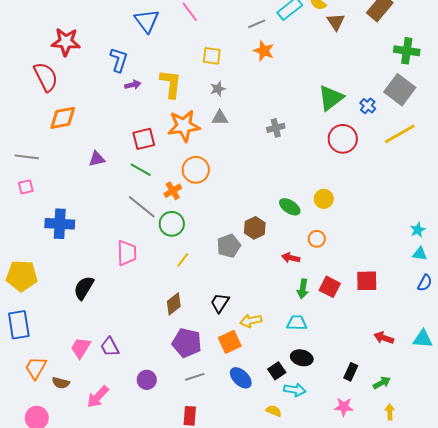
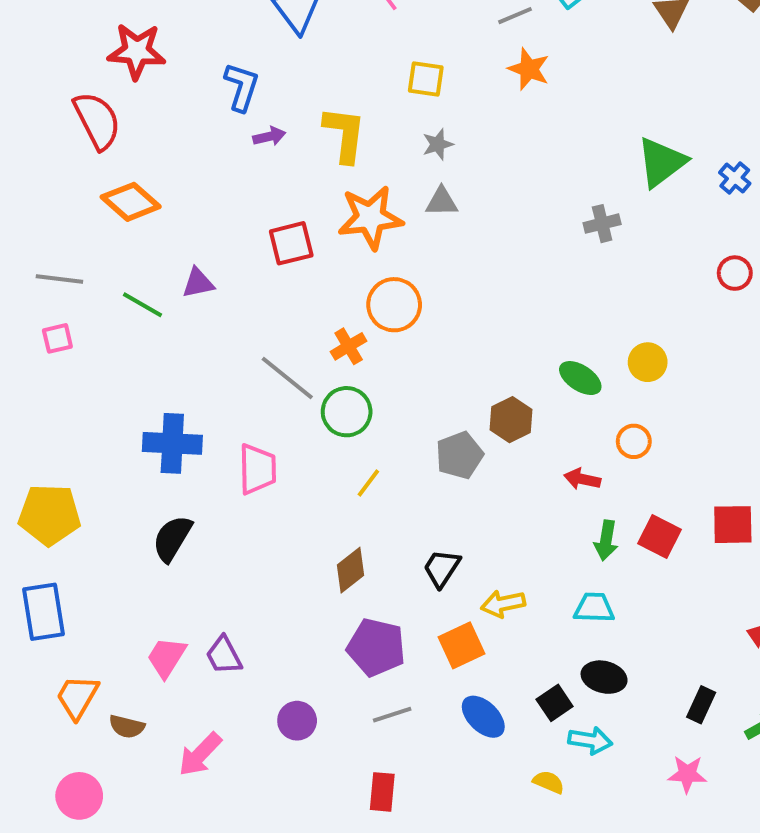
orange diamond: (63, 118) -> (131, 202), turned 52
gray cross: (276, 128) -> (602, 224), moved
red circle: (343, 139) -> (735, 273), moved, size x0.6
green line: (141, 170) -> (143, 305), moved
blue cross: (60, 224) -> (172, 443), moved

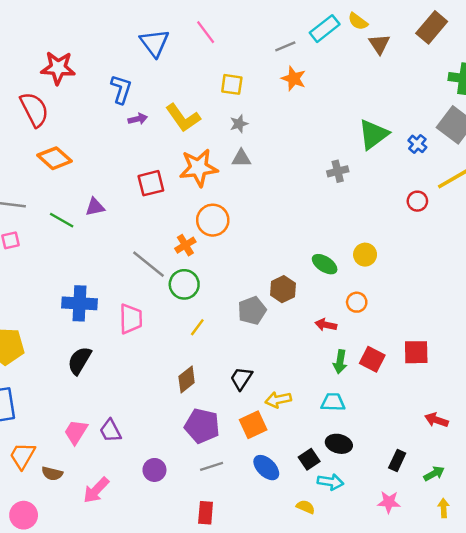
yellow L-shape: (345, 134) -> (183, 118), turned 138

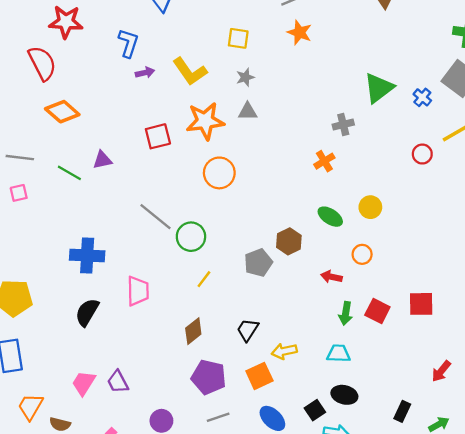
orange cross: (185, 245) -> (324, 161), moved
pink trapezoid: (131, 319) -> (138, 291), moved
red arrow: (436, 420) -> (441, 371), turned -70

